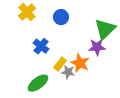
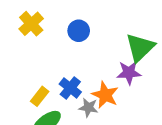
blue cross: (41, 46) -> (70, 88), moved
yellow rectangle: (60, 64) -> (40, 96), moved

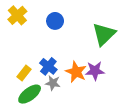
purple star: (129, 73) -> (95, 71), moved
gray star: (88, 108) -> (53, 83), moved

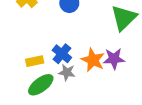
yellow rectangle: (24, 73) -> (35, 61), turned 40

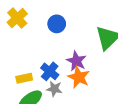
purple star: (114, 59) -> (76, 61), moved, turned 30

